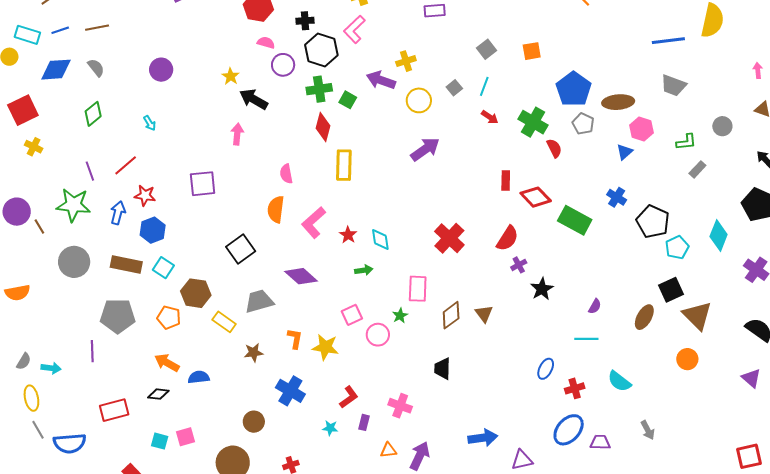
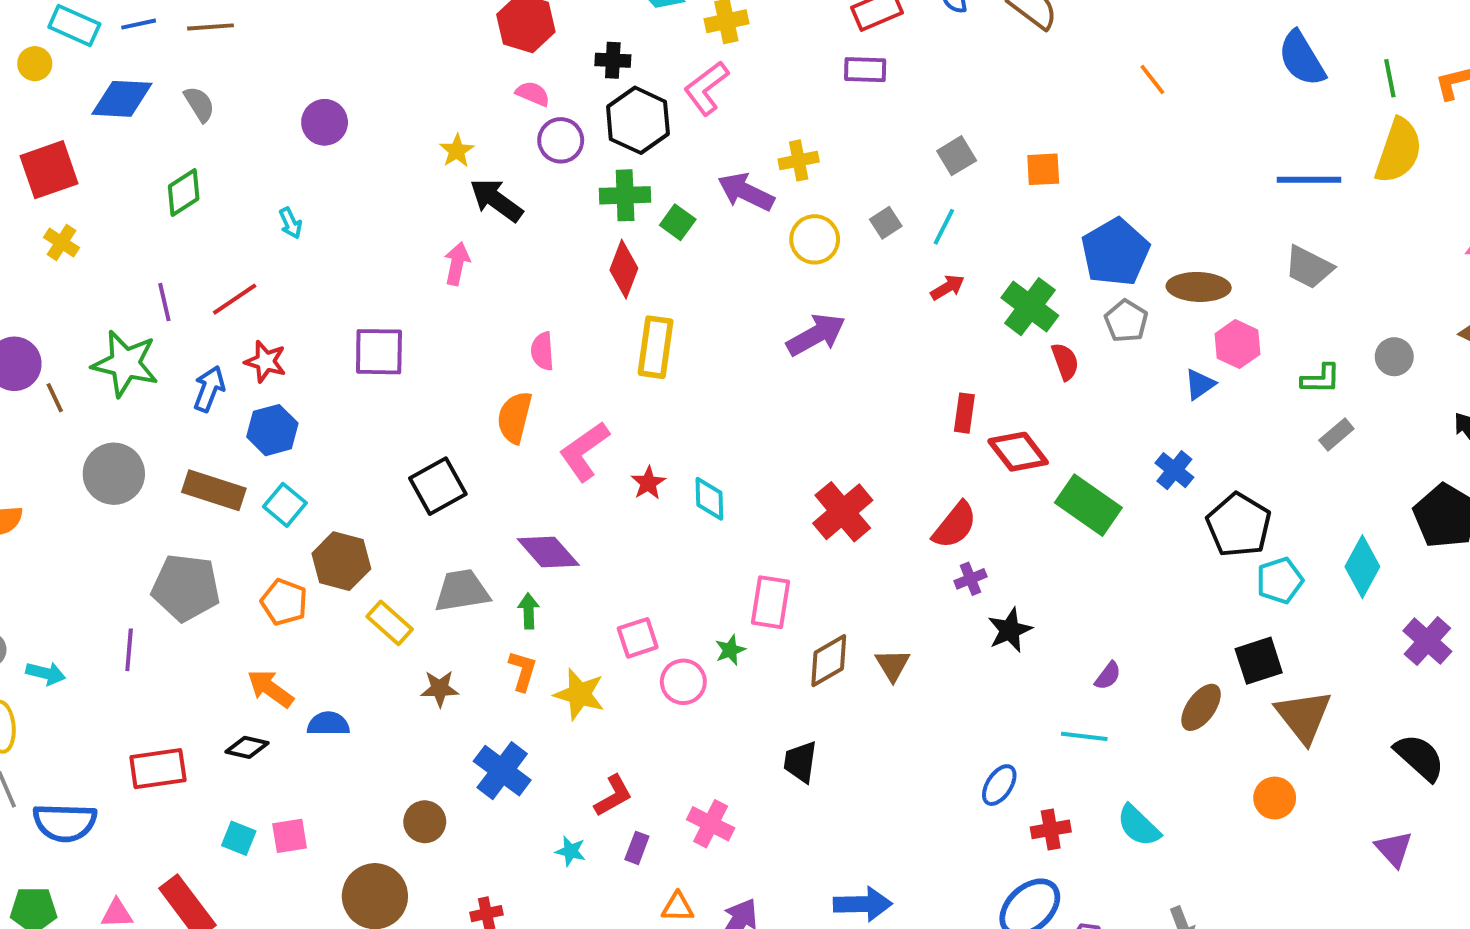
red arrow: (490, 117) -> (948, 287), turned -72
green arrow: (364, 270) -> (529, 611), moved, turned -90

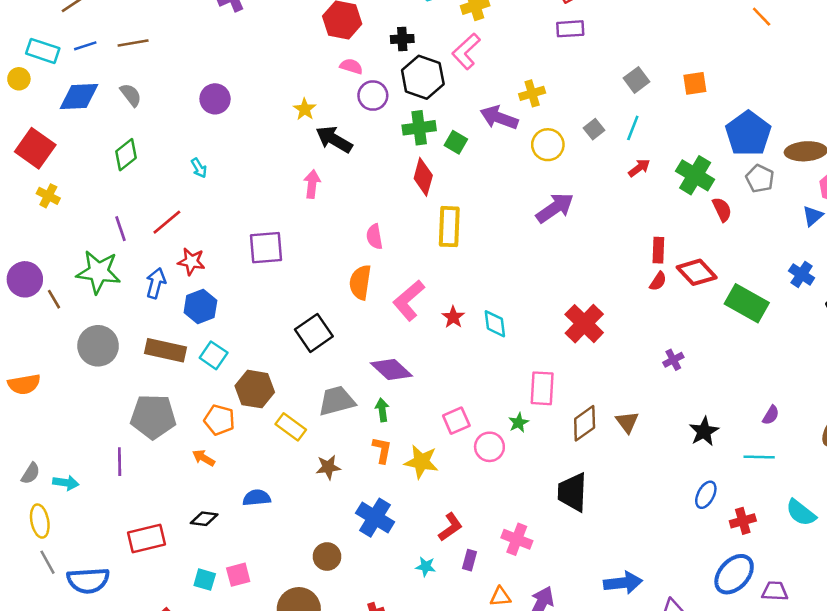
red square: (49, 170) -> (35, 148), turned -30
red semicircle: (955, 525) -> (658, 281), moved, size x0.6
black star: (1010, 630) -> (704, 431), moved
orange arrow: (270, 689) -> (204, 458), moved, size x0.7
black trapezoid: (800, 762) -> (572, 492), size x1.4

